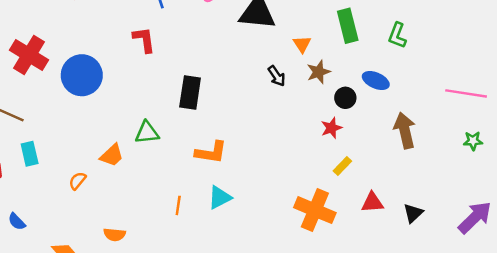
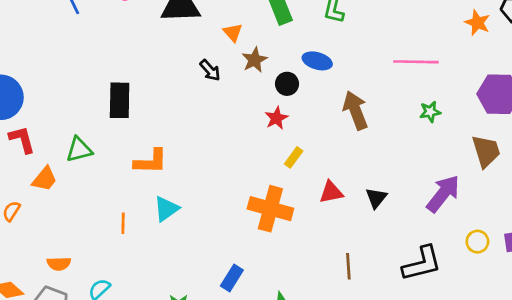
red L-shape: (144, 40) -> (22, 139), moved

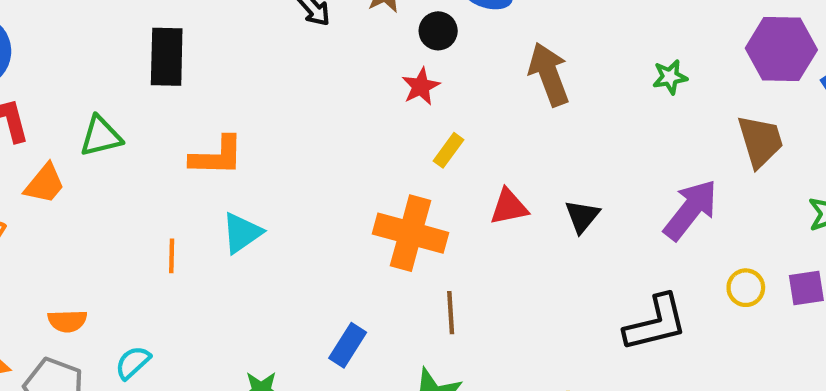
brown line: (348, 266) -> (451, 313), moved

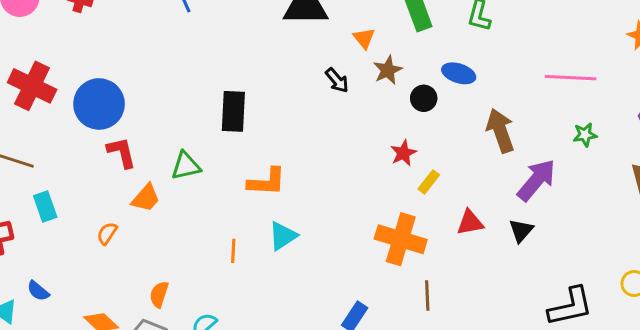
red star: (421, 86) -> (403, 153), moved
purple arrow: (691, 210) -> (536, 180), moved
orange semicircle: (67, 321) -> (159, 294), turned 108

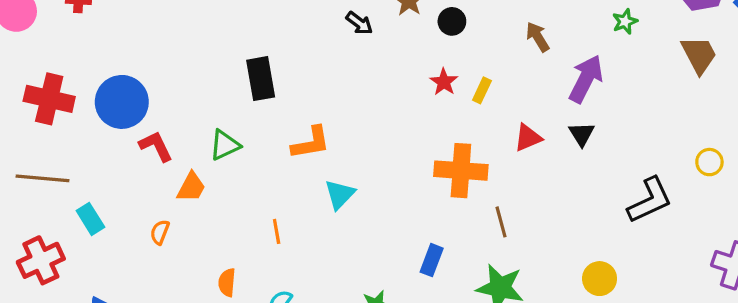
brown arrow: (500, 131) -> (538, 37), size x0.7
yellow rectangle: (429, 182) -> (482, 90), moved
orange line: (233, 251) -> (277, 231), moved

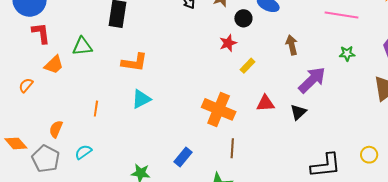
red star: (444, 82) -> (228, 43), moved

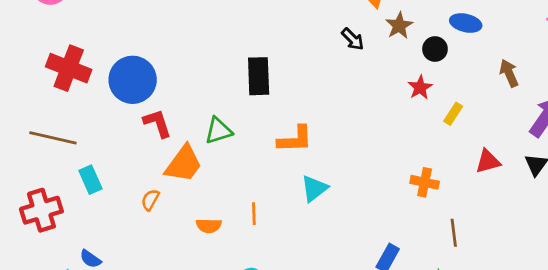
orange trapezoid: (54, 65) -> (184, 164), size x1.4
orange cross: (219, 109) -> (425, 182), size x0.6
orange semicircle: (56, 129) -> (209, 226), moved, turned -102

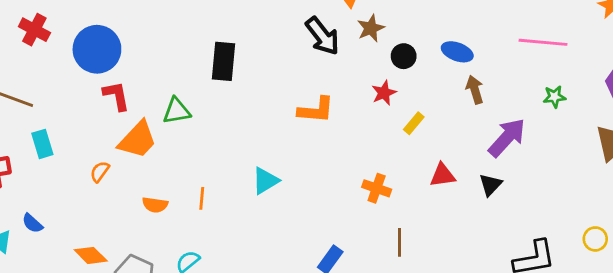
blue ellipse: (466, 23) -> (457, 52), moved
black arrow: (353, 39) -> (322, 36), size x1.6
red cross: (69, 68) -> (34, 30), size x0.7
orange L-shape: (295, 139) -> (316, 110), moved

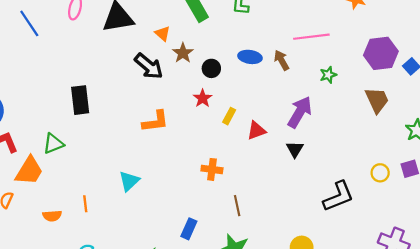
brown arrow: (475, 90) -> (282, 60), moved
red triangle: (443, 175) -> (256, 131), moved

